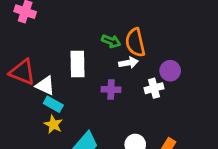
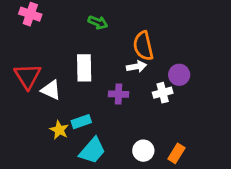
green arrow: (111, 41) -> (98, 22), moved
red triangle: (22, 72) -> (28, 76), turned 36
cyan rectangle: (53, 104) -> (81, 122), moved, turned -48

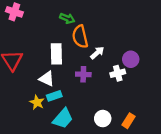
orange semicircle: (143, 46) -> (80, 37), moved
white arrow: (136, 67) -> (97, 53), turned -32
white triangle: (51, 90) -> (47, 79), moved

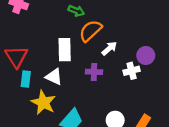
orange semicircle: (80, 37) -> (90, 31), turned 60
cyan rectangle: (54, 96) -> (26, 79), moved, turned -64
yellow star: (37, 102) -> (43, 103), size x1.5

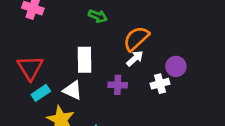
orange semicircle: (90, 31) -> (136, 39), moved
cyan rectangle: (26, 79) -> (41, 93), turned 49

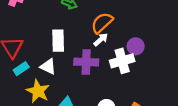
white cross: (160, 84) -> (122, 61), size x1.5
purple cross: (118, 85) -> (86, 62), size x1.5

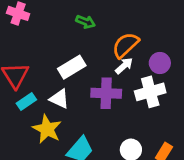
white rectangle: (58, 41) -> (72, 67), turned 60
purple circle: (136, 46) -> (160, 63), moved

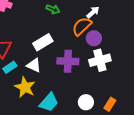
purple circle: (160, 63) -> (94, 38), moved
white arrow: (124, 66) -> (93, 12), moved

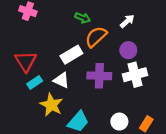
orange semicircle: (82, 26) -> (96, 37), moved

